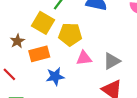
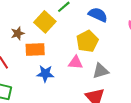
yellow pentagon: (70, 34) -> (87, 41), moved, turned 30

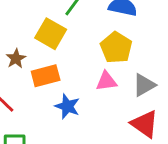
blue star: (45, 74) -> (67, 106), turned 30

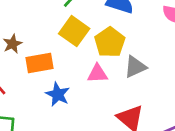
yellow square: (51, 34) -> (74, 31), moved
gray triangle: (144, 85) -> (135, 67), moved

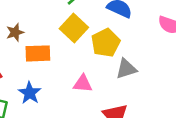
pink triangle: (97, 74) -> (83, 84), moved
blue star: (58, 94) -> (30, 93), moved

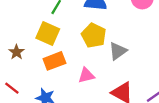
yellow square: (74, 28) -> (48, 33), moved
orange rectangle: (38, 53) -> (54, 61), moved

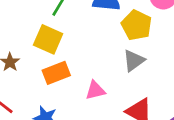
yellow pentagon: (94, 35) -> (136, 25), moved

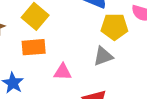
yellow pentagon: (136, 25) -> (114, 27), turned 30

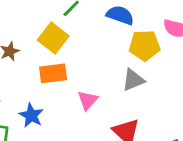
pink triangle: (63, 72) -> (88, 100), turned -48

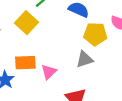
orange rectangle: (53, 73) -> (25, 63), moved

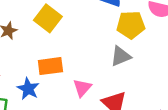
pink triangle: (49, 72) -> (82, 88), moved

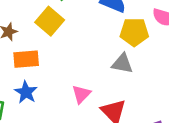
gray triangle: (121, 56) -> (122, 64), turned 30
orange rectangle: (50, 66) -> (26, 59), moved

